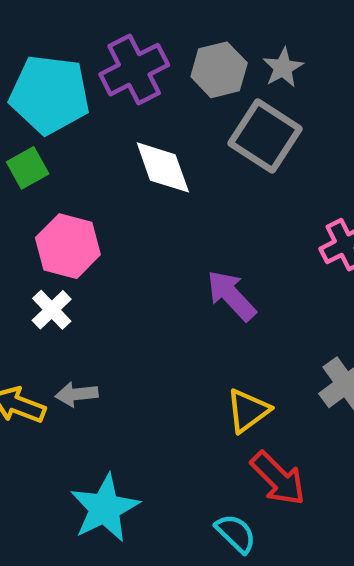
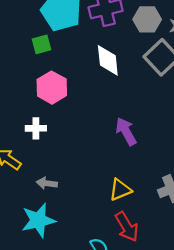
white cross: (52, 310) -> (36, 128), moved, turned 30
gray arrow: (77, 394) -> (47, 183), moved

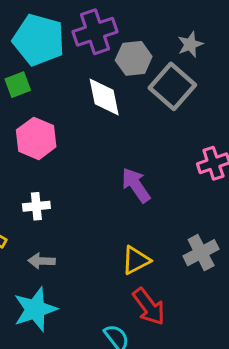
gray hexagon: (147, 19) -> (134, 58), moved
white cross: (36, 128) -> (36, 206), moved

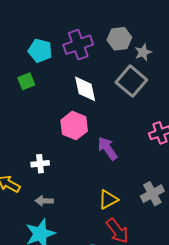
cyan pentagon: (39, 40) -> (40, 51), size x0.7
gray hexagon: (134, 58) -> (119, 39), moved
pink hexagon: (36, 138) -> (74, 126), moved

